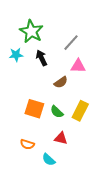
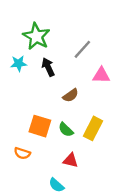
pink triangle: (78, 66) -> (101, 75), moved
orange semicircle: (27, 144) -> (22, 153), moved

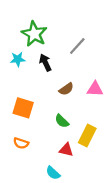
pink triangle: (101, 75) -> (95, 89), moved
orange square: (40, 126) -> (23, 108), moved
yellow rectangle: (93, 128) -> (87, 135), moved

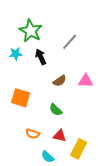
yellow rectangle: (87, 135) -> (79, 149), moved
orange semicircle: (21, 143) -> (33, 134), moved

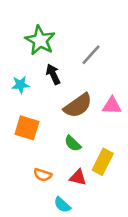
cyan star: (16, 54) -> (20, 85), moved
brown semicircle: (60, 81) -> (78, 106), size x1.6
yellow rectangle: (79, 149) -> (103, 162), moved

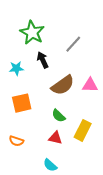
orange square: (27, 128) -> (22, 103), turned -30
orange semicircle: (43, 175) -> (16, 141), moved
red triangle: (78, 177) -> (55, 138), moved

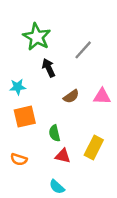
cyan star: (16, 68) -> (18, 87), moved
brown semicircle: (63, 85) -> (71, 96), size x0.6
green semicircle: (59, 116) -> (55, 133), moved, turned 32

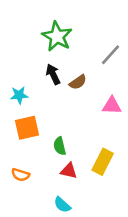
green star: (37, 37) -> (57, 36), moved
gray line: (83, 50) -> (111, 55), moved
brown semicircle: (71, 96) -> (78, 82), moved

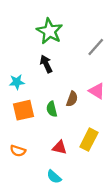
brown semicircle: (78, 82) -> (72, 99), moved, turned -35
pink triangle: (112, 106) -> (97, 91), turned 30
green semicircle: (60, 146) -> (52, 109), moved

